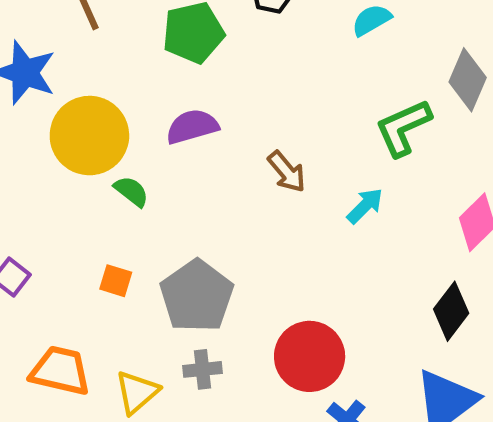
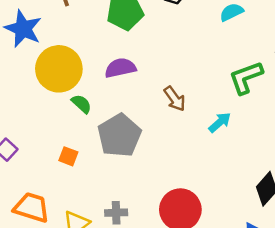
gray pentagon: (197, 296) -> (119, 135), moved

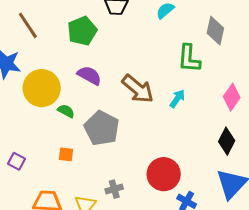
purple semicircle: (120, 68) -> (89, 75), turned 55
green L-shape: (246, 78) -> (189, 59), turned -52
brown arrow: (175, 99) -> (138, 89), size x1.6

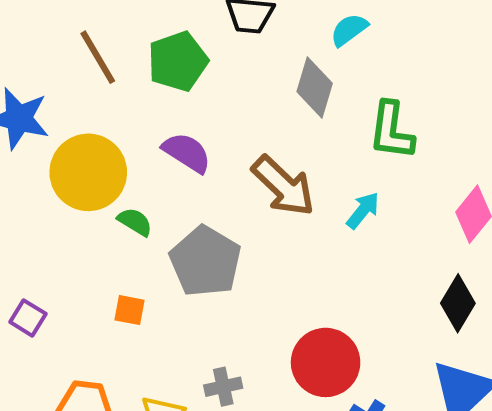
brown line: (28, 25) -> (98, 57), moved
gray diamond: (215, 31) -> (315, 88), moved

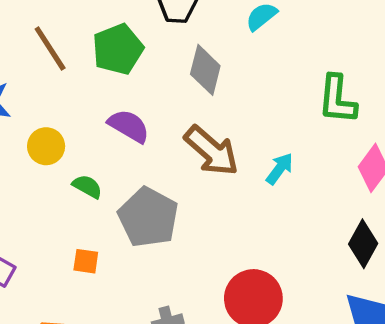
gray diamond: (315, 88) -> (205, 70), moved
green L-shape: (391, 131) -> (337, 99), moved
yellow circle: (88, 172) -> (46, 146), size x0.6

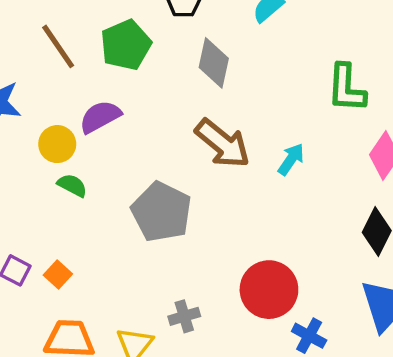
purple semicircle: (129, 126) -> (100, 117), moved, turned -57
green semicircle: (87, 186) -> (72, 185), moved
orange square: (86, 261) -> (58, 275), moved, turned 36

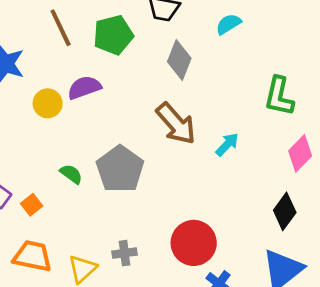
green semicircle: (72, 185) -> (71, 174), moved

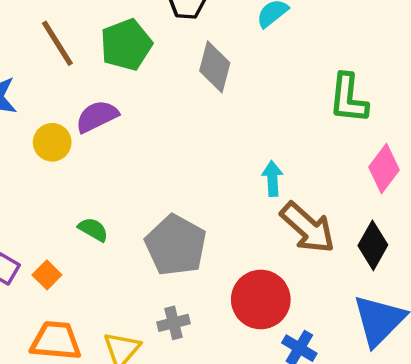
brown arrow: (176, 124) -> (308, 228), moved
cyan arrow: (227, 144) -> (272, 179), moved, turned -40
gray pentagon: (120, 169) -> (176, 245), moved

